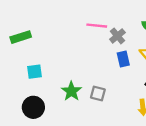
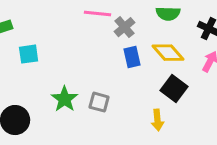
cyan square: (35, 72) -> (29, 54), moved

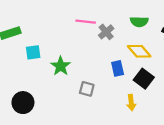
blue rectangle: (132, 57) -> (118, 68), moved
green star: (65, 99) -> (61, 66), moved

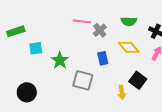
blue rectangle: (118, 68) -> (103, 58), moved
black square: (144, 79) -> (138, 80), moved
gray square: (87, 89) -> (83, 80), size x1.5

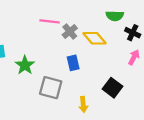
green semicircle: (129, 21) -> (115, 16), moved
yellow diamond: (129, 47) -> (94, 38), moved
yellow arrow: (122, 92) -> (83, 105), moved

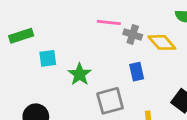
gray cross: (70, 32) -> (133, 35), turned -32
gray square: (51, 88) -> (110, 101), turned -30

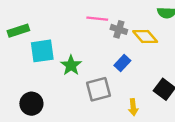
cyan square: (48, 58) -> (42, 51), size x1.5
blue rectangle: (137, 72) -> (122, 63), turned 56

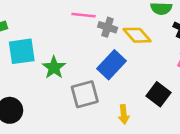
blue rectangle: (122, 63) -> (112, 65), size x1.5

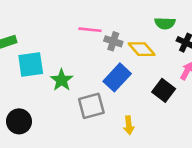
black square: (159, 94) -> (164, 90), moved

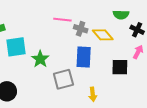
blue rectangle: (117, 77) -> (84, 57), turned -40
black square: (164, 90) -> (120, 67), turned -36

